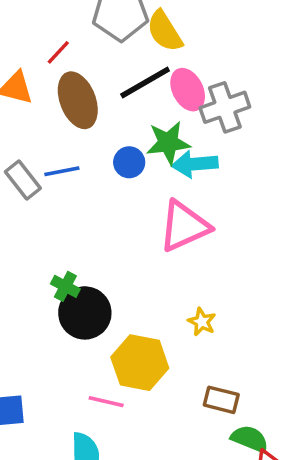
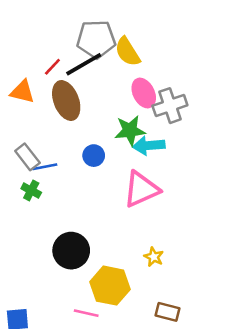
black line: (145, 83) -> (84, 64), moved
blue circle: (129, 162) -> (94, 156), moved
blue line: (62, 171) -> (45, 167), moved
green cross: (65, 286) -> (31, 191), moved

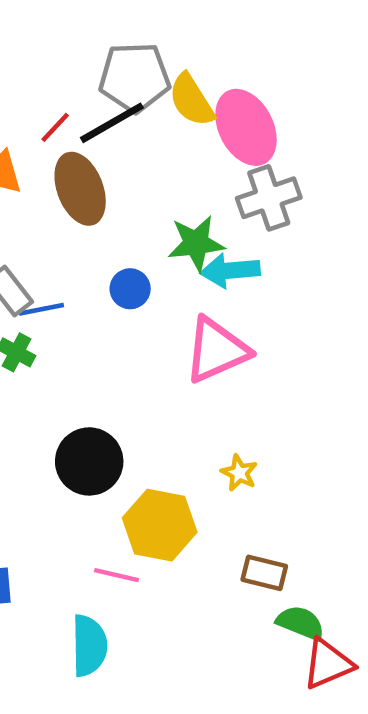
pink ellipse: (144, 93) -> (246, 127), moved, size x1.4

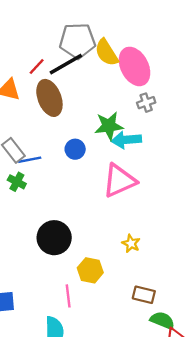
gray cross: (269, 198) -> (146, 103), size x0.6
yellow hexagon: (160, 525) -> (90, 270), size x0.7
pink line: (116, 575) -> (68, 296), turned 70

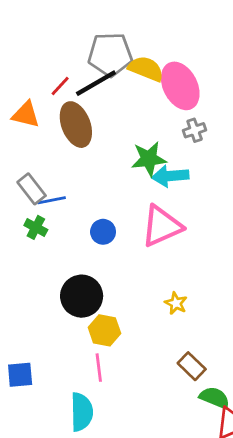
yellow semicircle: (107, 53) -> (146, 69), turned 144
blue circle: (75, 149) -> (103, 232), moved
yellow hexagon: (90, 270) -> (104, 330), moved
brown rectangle: (144, 295) -> (192, 366), turned 30

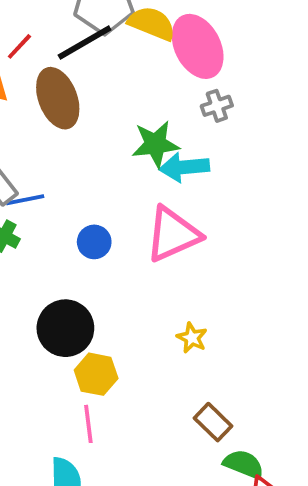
red line: (60, 86) -> (19, 46), moved

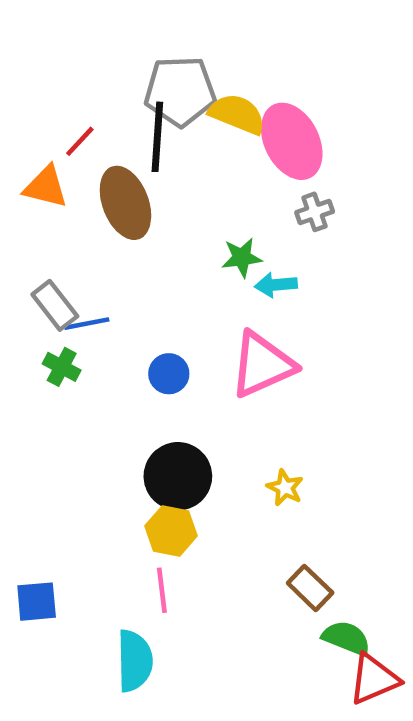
black line: (85, 43) -> (157, 137), turned -56
green star: (155, 144) -> (242, 258), size x0.7
cyan arrow: (184, 167) -> (276, 285), size x0.7
black circle: (65, 328) -> (178, 476), moved

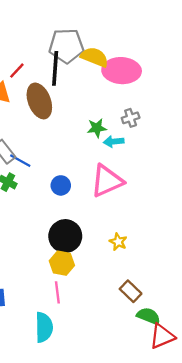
pink ellipse: (292, 141) -> (122, 71), turned -60
gray cross: (315, 212) -> (131, 118), moved
blue line: (87, 324) -> (20, 161), turned 40

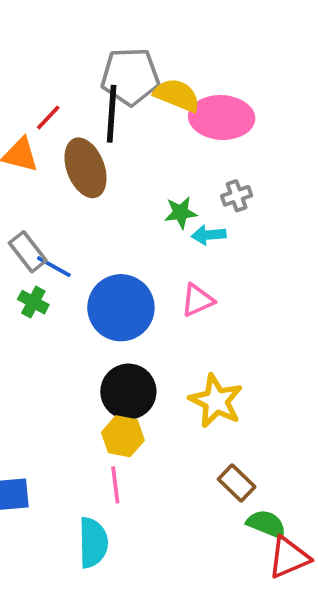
pink triangle: (107, 181) -> (197, 300), size x0.6
blue circle: (61, 185) -> (121, 308), size x2.0
yellow star: (118, 242) -> (216, 401), size x1.8

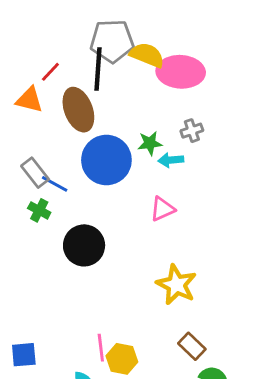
blue circle: (121, 308) -> (106, 160), moved
black circle: (128, 392) -> (84, 245), moved
yellow hexagon: (123, 436) -> (122, 359), moved

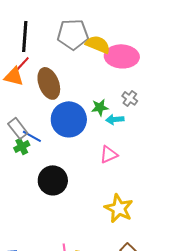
black line: (98, 69) -> (25, 36), moved
red line: (50, 72) -> (23, 63), moved
gray cross: (192, 131) -> (130, 98), turned -35
green cross: (39, 210) -> (22, 146), moved, turned 35

